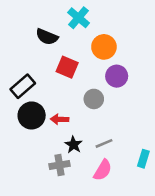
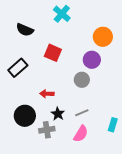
black semicircle: (47, 37) -> (25, 30), moved
orange circle: (104, 47) -> (103, 37), moved
gray circle: (94, 99) -> (82, 80), moved
black circle: (32, 115) -> (25, 116), moved

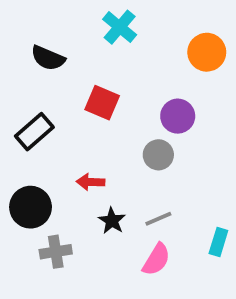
orange circle: (103, 37) -> (207, 52), moved
black circle: (25, 116) -> (31, 207), moved
gray cross: (47, 130) -> (56, 252), moved

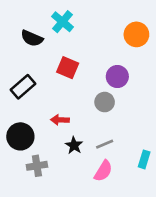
cyan cross: (120, 27) -> (62, 22), moved

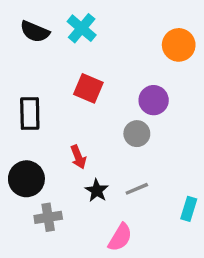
black semicircle: (32, 38) -> (35, 32), moved
black rectangle: (23, 87) -> (30, 114), turned -50
red arrow: (60, 120) -> (78, 157), turned -114
pink semicircle: (103, 171) -> (120, 237), moved

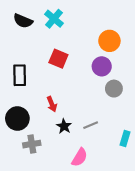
orange circle: (179, 45) -> (109, 41), moved
gray circle: (137, 134) -> (114, 89), moved

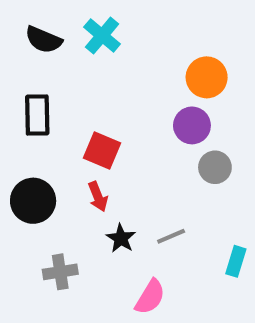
red square: (58, 59) -> (102, 151), moved
black rectangle: (20, 75) -> (37, 115), moved
black circle: (17, 119) -> (33, 201), moved

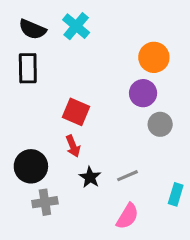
black rectangle: (37, 115) -> (28, 68), moved
black circle: (33, 201) -> (31, 166), moved
pink semicircle: (150, 297) -> (127, 216), moved

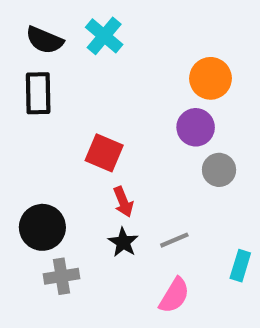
red arrow: (73, 146) -> (123, 202), moved

